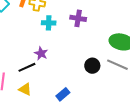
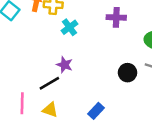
purple cross: (78, 18) -> (116, 17), moved
cyan cross: (49, 23) -> (70, 27), turned -32

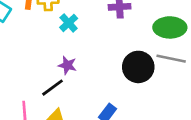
black circle: (128, 73) -> (138, 67), size x1.5

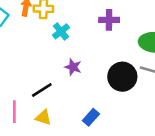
purple star: (67, 65) -> (73, 67), moved

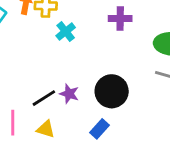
purple star: (73, 67) -> (69, 94), moved
black circle: (122, 77) -> (112, 91), moved

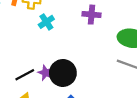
black circle: (112, 91) -> (63, 73), moved

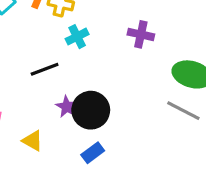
black line: (25, 75) -> (45, 69), moved

